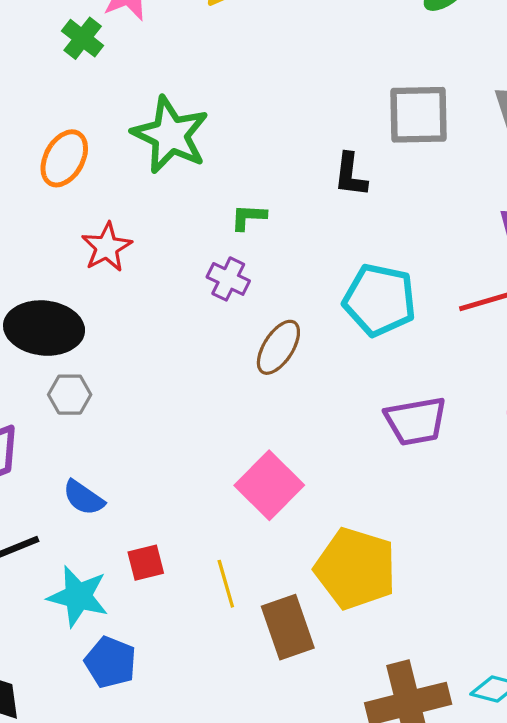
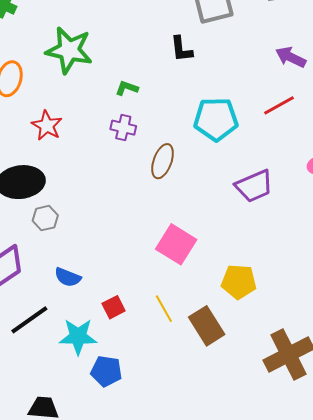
green L-shape: (248, 217) -> (127, 88), turned 30
yellow pentagon: (356, 569) -> (239, 282), size x0.7

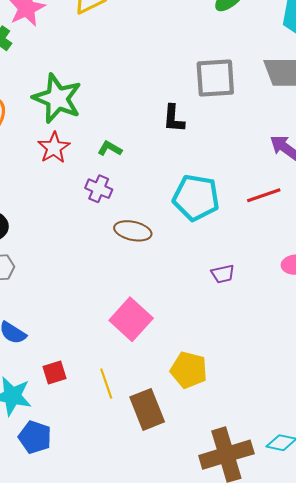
red star: (47, 126) -> (54, 148), moved
brown ellipse: (163, 161) -> (133, 231), turned 72
purple trapezoid: (254, 186) -> (223, 274), size x0.6

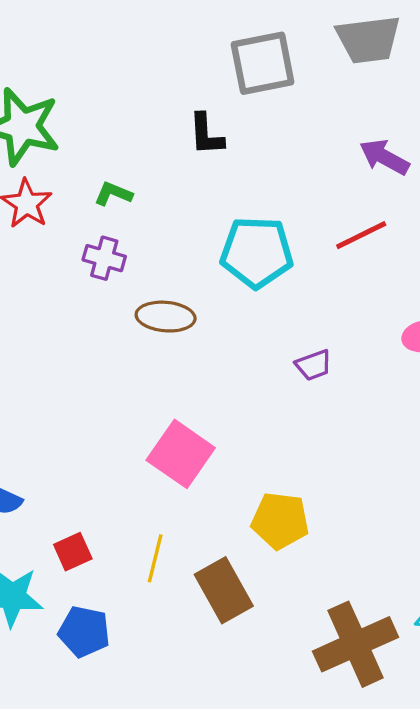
yellow line: (106, 384) -> (155, 558), turned 40
blue pentagon: (35, 437) -> (84, 632), moved

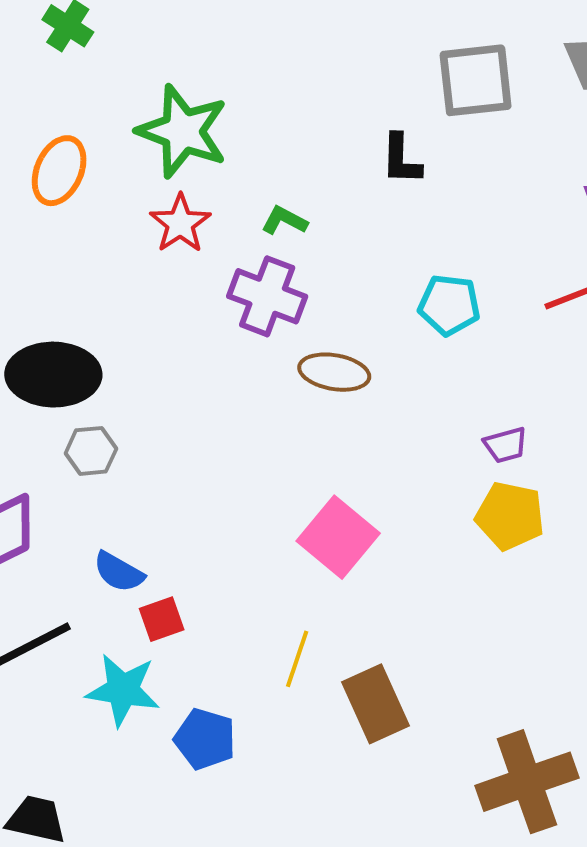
cyan pentagon: (257, 252) -> (449, 305), size x0.7
purple cross: (104, 258) -> (267, 296), size x1.5
yellow pentagon: (280, 521) -> (510, 516), moved
red square: (73, 552) -> (162, 619), moved

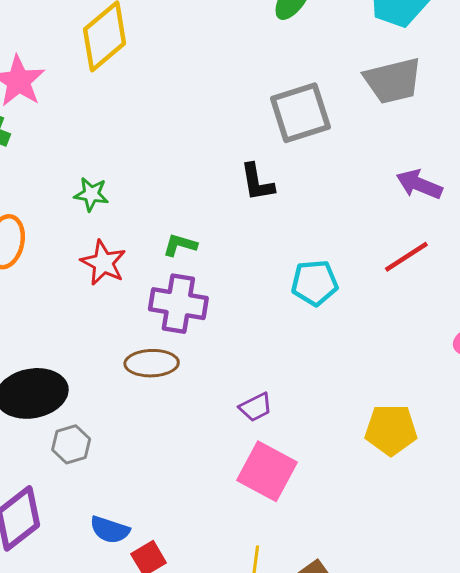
green star: (183, 131) -> (91, 194), size x0.5
brown ellipse: (334, 372) -> (152, 363), moved
purple trapezoid: (505, 445) -> (256, 407), moved

